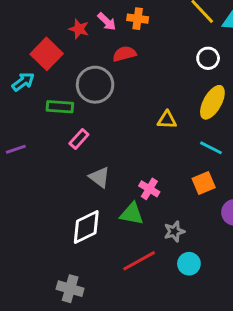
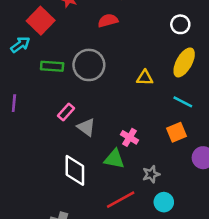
gray circle: (95, 85) -> (89, 65), moved
pink rectangle: (79, 139) -> (66, 112), moved
purple line: (16, 149) -> (14, 103), turned -66
white diamond: (86, 227) -> (75, 170), turned -64

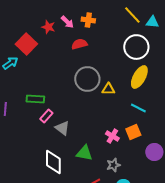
white circle: (180, 24) -> (136, 47), size x1.6
gray circle: (89, 65) -> (87, 79), moved
green rectangle: (52, 66) -> (35, 99), moved
pink cross: (130, 137) -> (112, 136), moved

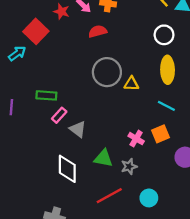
white circle: (136, 47) -> (164, 35), size x0.7
yellow ellipse: (139, 77) -> (168, 70), turned -30
gray star: (113, 165) -> (129, 167), moved

